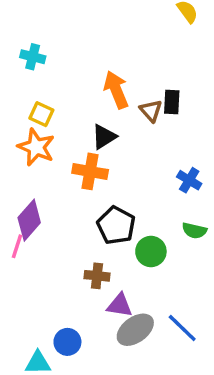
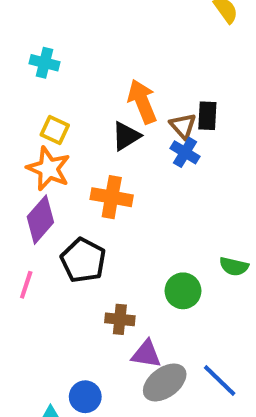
black triangle: (104, 137) -> (126, 136), moved
blue cross: (189, 180) -> (185, 152), moved
purple diamond: (29, 220) -> (40, 220), moved
black pentagon: (116, 225) -> (83, 260), moved

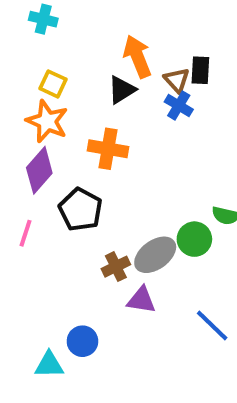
green circle: (183, 291) -> (194, 239), moved
brown cross: (120, 319) -> (116, 267), turned -32
gray ellipse: (165, 382) -> (155, 255), moved

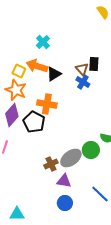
cyan cross: (43, 19) -> (43, 42), moved, turned 32
orange arrow: (137, 56) -> (37, 66), moved, turned -50
black pentagon: (81, 210) -> (34, 122), moved
blue circle: (82, 341) -> (65, 203), moved

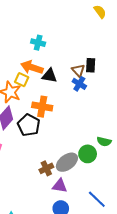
cyan cross: (43, 42) -> (38, 43), turned -32
yellow square: (19, 71) -> (22, 80), moved
black triangle: (54, 74) -> (49, 76), turned 42

